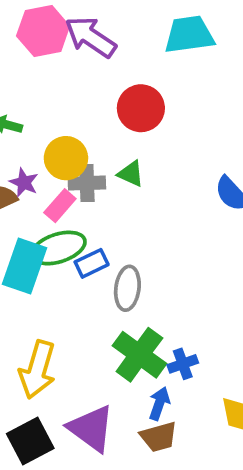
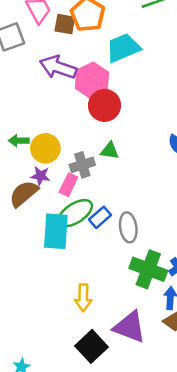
pink hexagon: (43, 31) -> (92, 80), moved
yellow circle: (66, 158) -> (45, 148), moved
yellow arrow: (37, 370) -> (83, 298), size x0.7

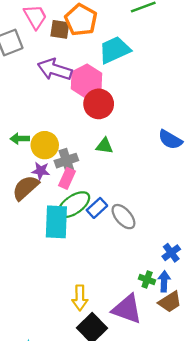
gray cross: (82, 165) -> (66, 161), moved
gray ellipse: (128, 227) -> (123, 217), turned -32
green cross: (148, 269) -> (147, 279), moved, size x0.5
yellow arrow: (83, 298) -> (80, 298), moved

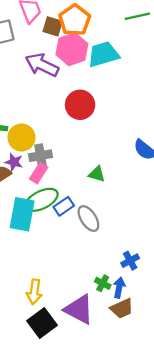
pink hexagon: (86, 81) -> (72, 49), moved
green triangle: (104, 146) -> (97, 174), moved

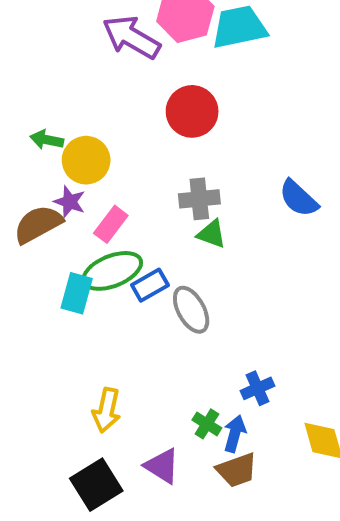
gray cross: (41, 156) -> (199, 199), moved
cyan rectangle: (22, 214) -> (77, 293), size x0.7
yellow arrow: (34, 292) -> (107, 410), moved
purple triangle: (79, 309) -> (162, 466), size x0.7

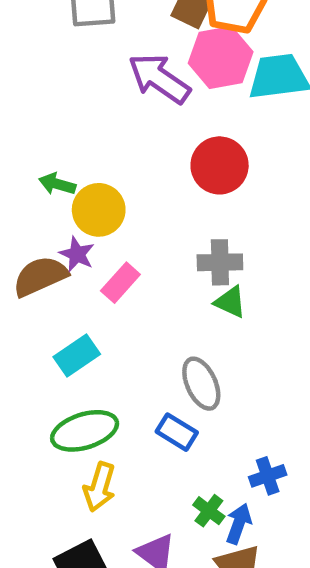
green ellipse: (112, 271) -> (85, 431), moved
blue rectangle: (150, 285) -> (177, 432), moved, turned 57
cyan rectangle: (77, 293) -> (77, 356), turned 36

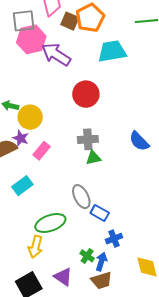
pink hexagon: (221, 57) -> (31, 39), moved
green triangle: (230, 302) -> (93, 158), turned -35
green ellipse: (85, 431) -> (50, 223), moved
blue rectangle: (177, 432) -> (100, 213), moved

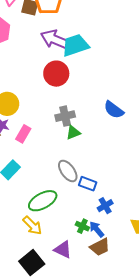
cyan trapezoid: (112, 51) -> (75, 45), moved
purple arrow: (56, 54) -> (55, 40), moved
yellow arrow: (35, 247) -> (32, 225), turned -50
blue arrow: (101, 262) -> (97, 229), turned -48

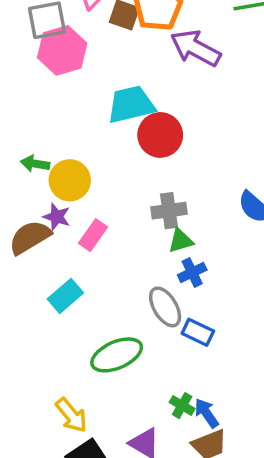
purple arrow: (55, 40) -> (195, 48), moved
cyan trapezoid: (75, 45) -> (131, 105), moved
blue cross: (105, 206) -> (192, 272), moved
yellow arrow: (32, 225) -> (71, 415), moved

